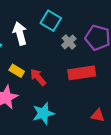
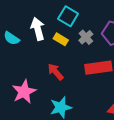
yellow rectangle: (17, 71) -> (61, 39), moved

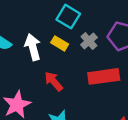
white arrow: (38, 29) -> (33, 47), moved

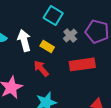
yellow rectangle: (60, 43) -> (47, 46), moved

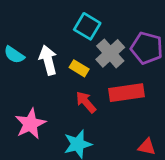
gray cross: (70, 35) -> (110, 53), size x1.5
red arrow: (41, 68) -> (86, 102), moved

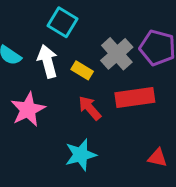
cyan square: (87, 26) -> (63, 22), moved
pink star: (30, 124) -> (28, 110), moved

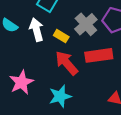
red arrow: (90, 108) -> (67, 63), size x1.4
pink star: (28, 110) -> (21, 82), moved

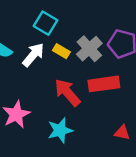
white arrow: (36, 30) -> (33, 55), turned 55
yellow rectangle: (61, 36) -> (61, 51), moved

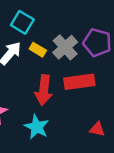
red arrow: (67, 93) -> (44, 90), turned -132
cyan star: (60, 130) -> (37, 127), turned -30

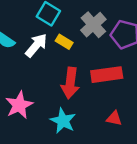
gray cross: (65, 47) -> (93, 25), moved
red triangle: (97, 129) -> (114, 118), moved

